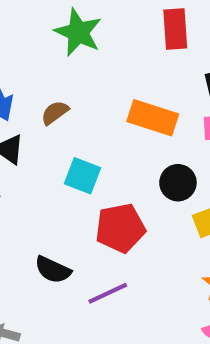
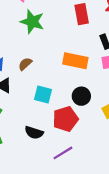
black circle: (178, 183) -> (81, 96), moved
black semicircle: (53, 270) -> (34, 133), moved

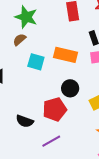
brown semicircle: (25, 64) -> (19, 40), moved
cyan square: (43, 95) -> (36, 62), moved

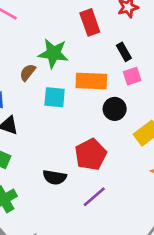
green star: (26, 17) -> (53, 53), moved
black circle: (70, 88) -> (115, 109), moved

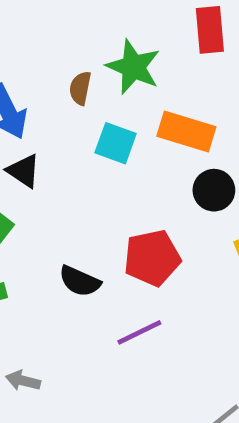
brown semicircle: (28, 72) -> (80, 88), turned -42

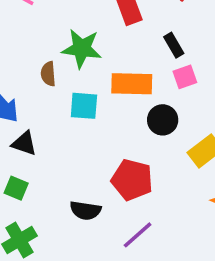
red pentagon: (152, 258) -> (132, 180), turned -30

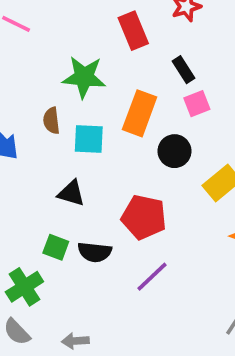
brown semicircle: (48, 74) -> (51, 121), moved
orange rectangle: (132, 84) -> (140, 113), turned -69
black triangle: (24, 143) -> (71, 193), moved
green square: (16, 188) -> (56, 247), moved

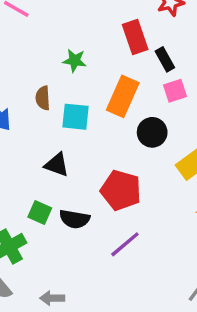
red rectangle: (133, 31) -> (135, 37), moved
green star: (84, 77) -> (75, 61), size x0.6

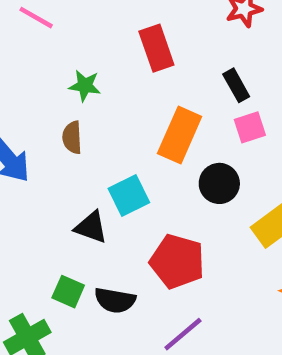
red rectangle: (135, 37) -> (156, 48), moved
green star: (75, 61) -> (85, 86), moved
cyan square: (75, 117) -> (129, 196), moved, turned -32

